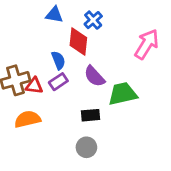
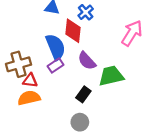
blue semicircle: (58, 60) -> (56, 47), size x1.6
red triangle: (34, 86) -> (30, 81), moved
black rectangle: (90, 115) -> (83, 94), turned -49

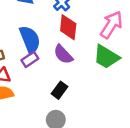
red diamond: (73, 31) -> (68, 27), moved
green trapezoid: (111, 76) -> (106, 57), moved, turned -136

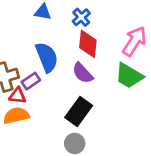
purple rectangle: (30, 59) -> (31, 81), moved
black rectangle: (60, 90) -> (79, 112), size x1.5

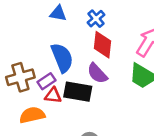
red triangle: (18, 96) -> (53, 96), moved
black rectangle: (79, 112) -> (78, 92), moved, turned 64

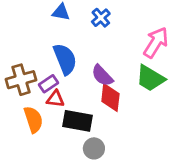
red diamond: (102, 45) -> (110, 98), moved
black rectangle: (78, 92) -> (77, 121), moved
orange semicircle: (32, 115) -> (33, 120), turned 85

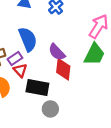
green trapezoid: (150, 78) -> (94, 54), turned -95
red triangle: (55, 99) -> (20, 70), turned 40

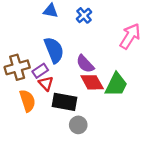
green trapezoid: (94, 54) -> (116, 85), moved
red diamond: (63, 69) -> (92, 82), turned -35

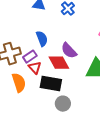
blue semicircle: (54, 50) -> (42, 39), size x0.7
red diamond: (92, 82) -> (59, 63), moved

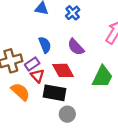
purple semicircle: (69, 51) -> (76, 47), moved
orange semicircle: (19, 83) -> (20, 92), turned -30

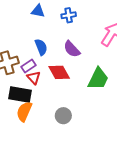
blue cross: (73, 13) -> (69, 15), turned 32
orange semicircle: (20, 92) -> (24, 111), moved, turned -108
black rectangle: (54, 93) -> (20, 95), moved

